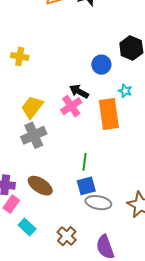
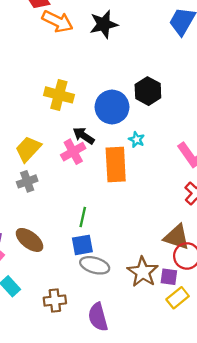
yellow cross: (20, 56) -> (59, 95), moved, size x1.4
blue circle: (101, 65) -> (112, 107), size x1.5
gray cross: (34, 135) -> (27, 181), size x0.7
brown cross: (67, 236) -> (55, 301), turned 36

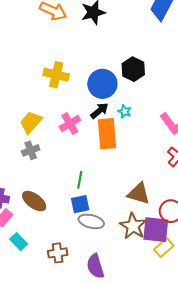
black arrow: (84, 136) -> (99, 111), moved, turned 108
brown triangle: (177, 237) -> (139, 193), moved
purple square: (169, 277) -> (156, 230), size x1.8

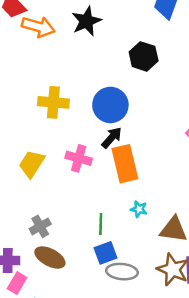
black hexagon: (133, 69) -> (144, 56), moved
cyan star: (125, 111) -> (139, 209), moved
pink cross: (70, 124) -> (79, 158), turned -35
gray cross: (31, 150) -> (40, 226), moved

